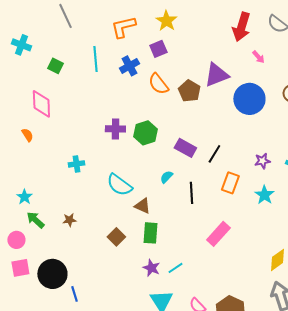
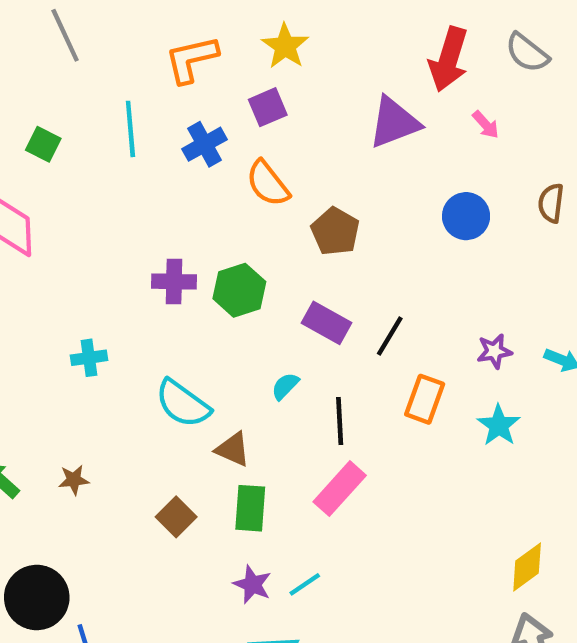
purple triangle: (216, 75) -> (394, 122), moved
brown pentagon: (189, 91) -> (335, 231), moved
blue circle: (249, 99) -> (466, 216), size x0.7
pink rectangle: (218, 234) -> (340, 489), moved

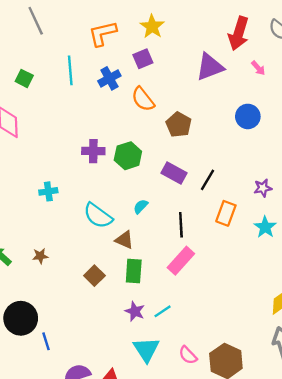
cyan semicircle: (285, 386) -> (141, 206), moved

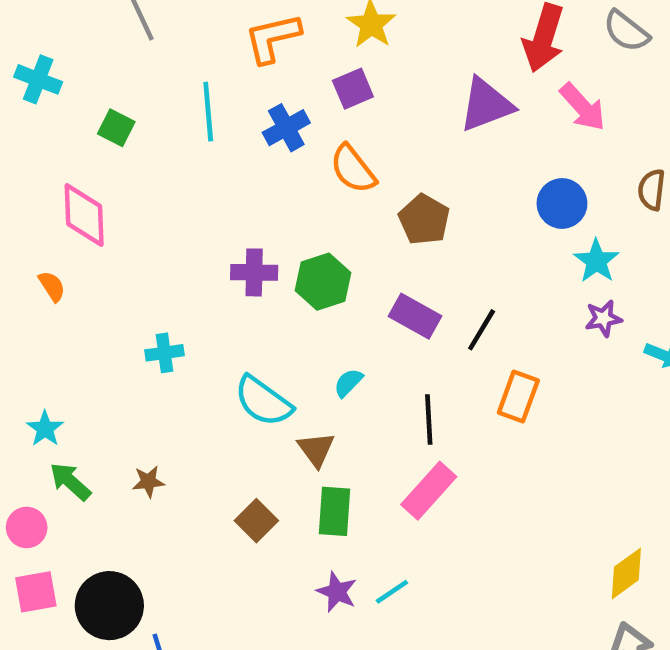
pink arrow: (258, 68) -> (583, 107), size x1.6
purple star: (263, 188) -> (603, 318), moved
cyan star: (265, 227) -> (596, 261), moved
brown triangle: (124, 240) -> (316, 449), turned 30

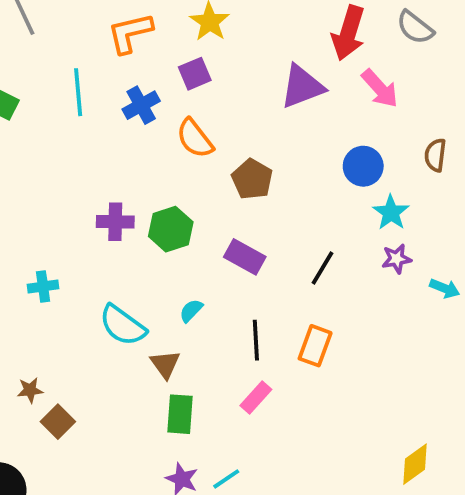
black line: (482, 330) -> (322, 268), moved
orange rectangle: (518, 397) -> (315, 346), moved
pink rectangle: (429, 491) -> (256, 398), size x0.7
brown square: (256, 521) -> (58, 422), moved

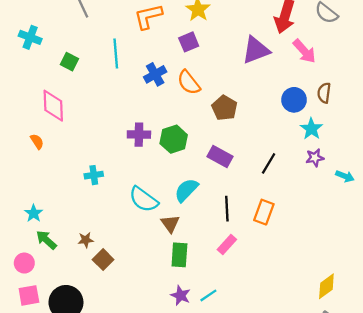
blue cross: (141, 105) -> (155, 74), moved
brown semicircle: (435, 155) -> (324, 93), moved
cyan semicircle: (191, 311) -> (186, 190), size x1.6

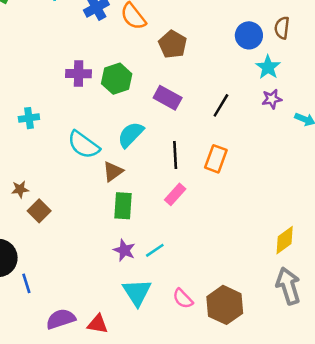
brown triangle: (170, 224) -> (113, 171), turned 30

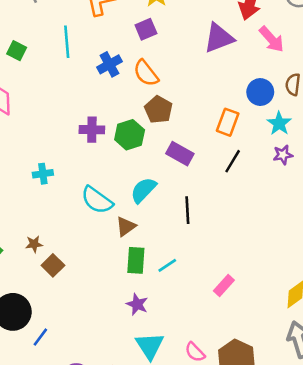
brown pentagon: (173, 44) -> (158, 110), moved
orange rectangle: (216, 159) -> (228, 122), moved
pink rectangle: (175, 194) -> (224, 286), moved
cyan line: (155, 250) -> (167, 265), moved
blue line: (26, 283) -> (40, 337), turned 54

